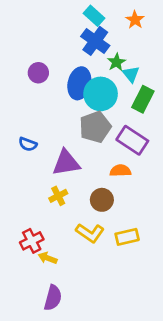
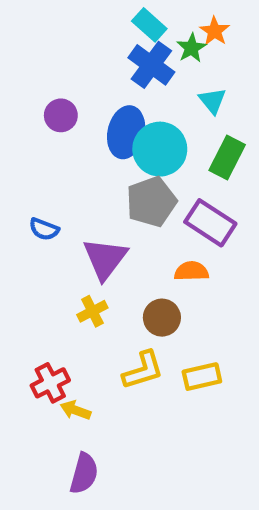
green star: (116, 62) -> (191, 48), moved
cyan triangle: (131, 74) -> (212, 101), moved
purple triangle: (66, 163) -> (105, 259), turned -44
yellow L-shape: (90, 233) -> (143, 370), turned -52

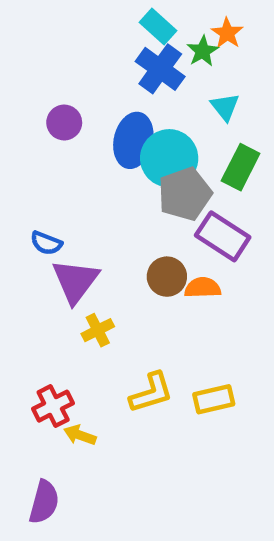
gray pentagon: (151, 202) -> (185, 194), moved
purple triangle: (105, 259) -> (75, 281), moved
brown circle: (162, 318) -> (167, 277), moved
purple semicircle: (84, 473) -> (44, 502), moved

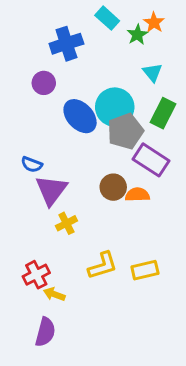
blue cross: (160, 69) -> (66, 44), moved, turned 36
blue ellipse: (133, 140) -> (80, 116), moved, turned -56
purple semicircle: (44, 502) -> (45, 332), moved

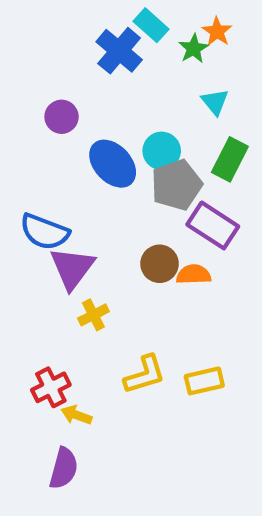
blue cross: (66, 44) -> (119, 51), moved, turned -32
cyan circle: (115, 107) -> (162, 151), size x0.7
blue semicircle: (32, 164) -> (44, 232), size x1.6

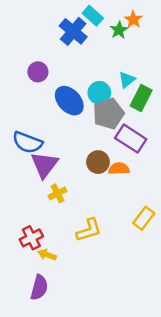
cyan triangle: (215, 102) -> (127, 80), moved, turned 30
yellow rectangle: (204, 381) -> (144, 218), moved, turned -40

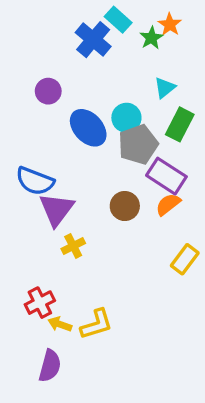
cyan triangle: (127, 80) -> (165, 88), moved
orange semicircle: (119, 169) -> (168, 204), moved, turned -36
yellow rectangle: (144, 218) -> (185, 259), moved
yellow L-shape: (89, 230) -> (96, 324), moved

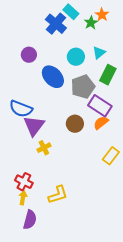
cyan circle: (126, 118) -> (76, 57), moved
red cross: (40, 303) -> (24, 182), turned -36
yellow arrow: (60, 324) -> (23, 198), moved, turned 80

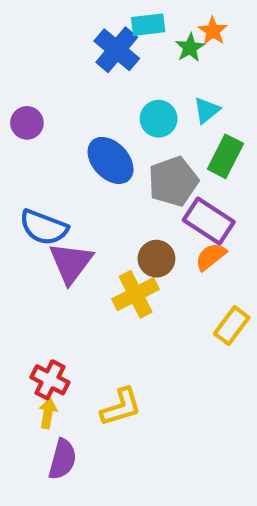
cyan rectangle: (71, 12) -> (148, 25), turned -49
purple circle: (29, 55) -> (27, 123), moved
yellow cross: (44, 148) -> (136, 294), moved, size x1.5

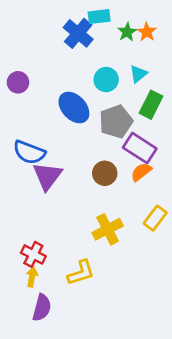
orange star: (213, 31) -> (147, 32), moved
yellow cross: (136, 294) -> (108, 229), moved

